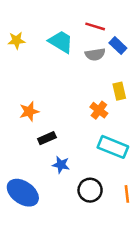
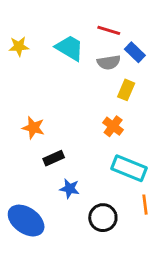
yellow rectangle: (119, 91) -> (126, 90), moved, turned 36
orange star: (29, 111) -> (33, 128), turned 30
orange line: (127, 194) -> (145, 205), moved

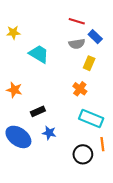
cyan trapezoid: (70, 48) -> (39, 54), moved
orange star: (33, 128) -> (14, 90), moved
black circle: (103, 218) -> (83, 154), moved
blue ellipse: (26, 221) -> (18, 137), moved

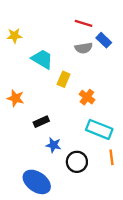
yellow rectangle: (89, 63) -> (64, 79), moved
blue ellipse: (18, 137) -> (37, 182), moved
black circle: (83, 154) -> (77, 162), moved

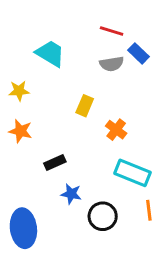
yellow star: (14, 36) -> (19, 91), moved
cyan trapezoid: (42, 59) -> (50, 53), moved
blue ellipse: (37, 182) -> (23, 228), moved, turned 48

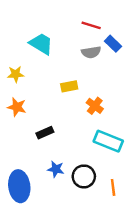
yellow rectangle: (85, 106) -> (69, 86), turned 56
blue star: (71, 194) -> (56, 169), moved
orange line: (149, 210) -> (113, 187), moved

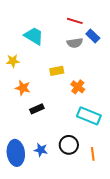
orange star: (17, 107) -> (23, 88), moved
blue star: (56, 169) -> (41, 150), moved

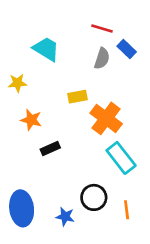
gray semicircle: (75, 43) -> (102, 58), turned -63
orange cross: (78, 87) -> (106, 118), size x1.6
cyan rectangle: (89, 116) -> (121, 158), turned 30
blue star: (41, 150) -> (65, 217), moved

